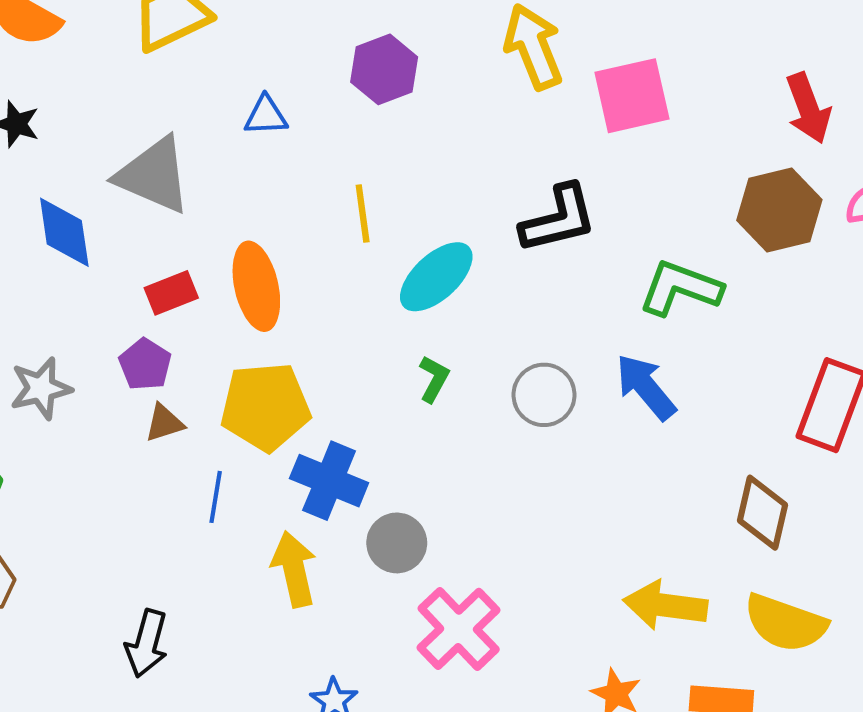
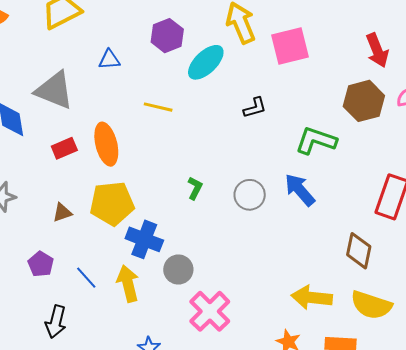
yellow line: (363, 213) -> (158, 107), turned -68
black L-shape: (558, 219) -> (255, 108), size x0.6
cyan ellipse: (436, 277) -> (206, 62), moved
purple pentagon: (145, 364) -> (41, 264), moved
blue line: (216, 497) -> (86, 278), moved, turned -50

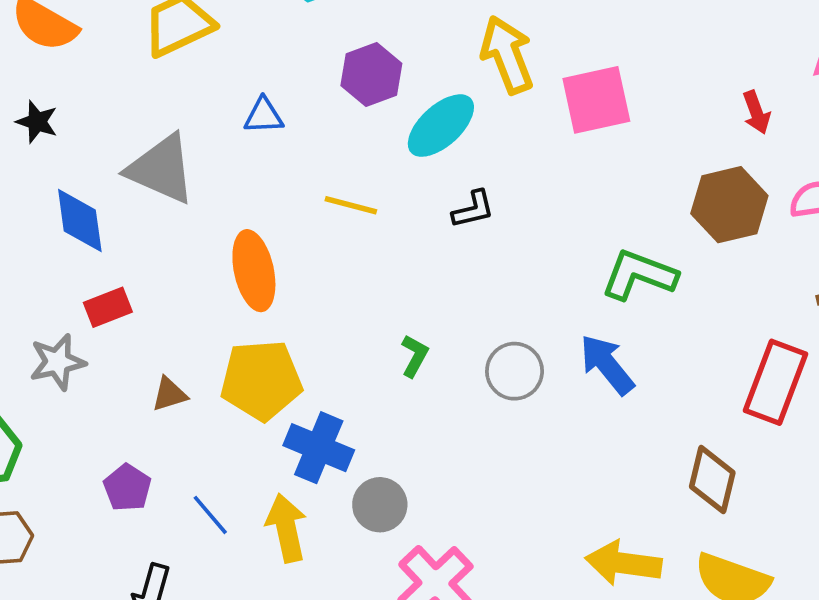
red arrow: (377, 50) -> (756, 112), size x0.7
black L-shape: (255, 108) -> (473, 209), moved
red rectangle: (64, 148) -> (108, 307), moved

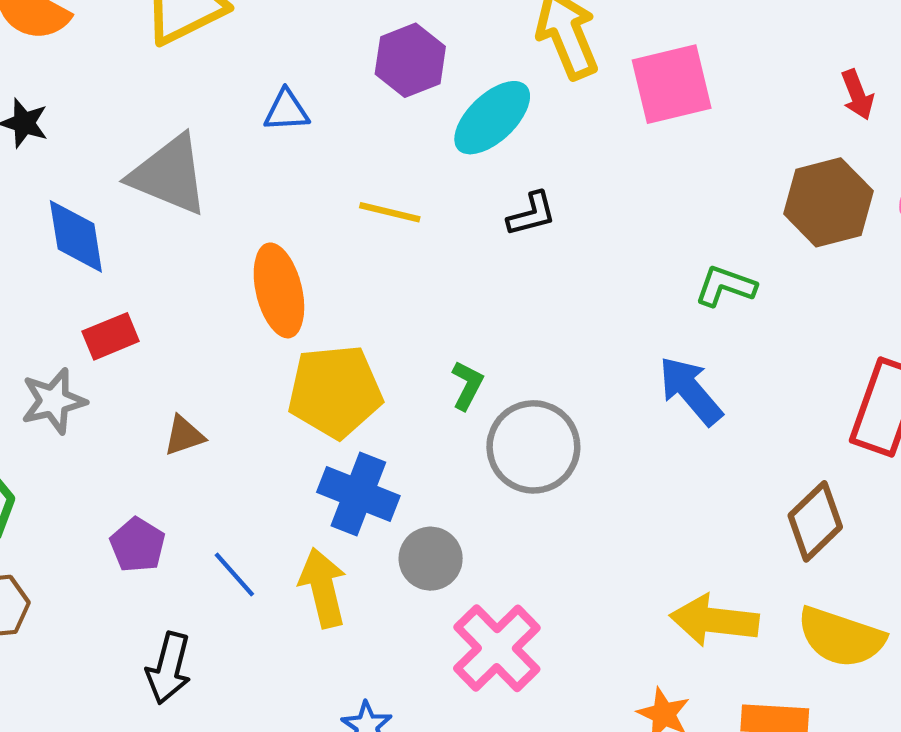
green L-shape: (639, 275) -> (725, 286), size x0.7
gray circle: (515, 371) -> (533, 447), moved, size x1.4
yellow pentagon: (261, 380) -> (335, 391), moved
brown diamond: (712, 480) -> (815, 521), turned 34

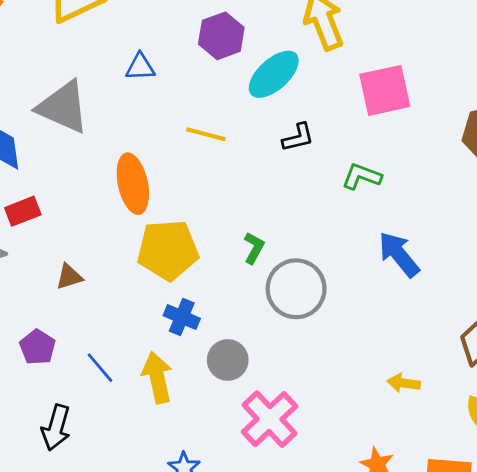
pink square: (672, 84) -> (385, 90), moved
green L-shape: (725, 286) -> (362, 176), moved
blue cross: (358, 494) -> (182, 317), size x0.7
yellow arrow: (714, 620) -> (404, 383), moved, size x0.6

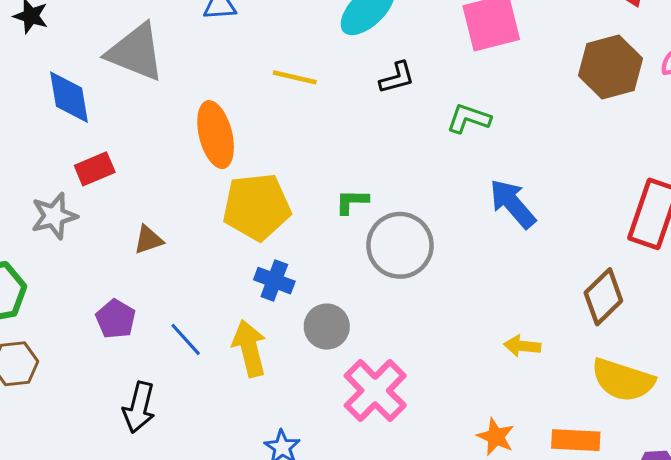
green L-shape: (254, 248) -> (352, 201), turned -116

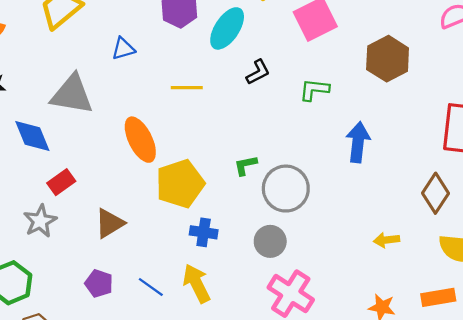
brown hexagon: (611, 67) -> (388, 59), moved
blue arrow: (513, 204) -> (358, 142), turned 60
brown triangle: (148, 240) -> (110, 223), size x1.4
gray circle: (327, 327) -> (270, 241), moved

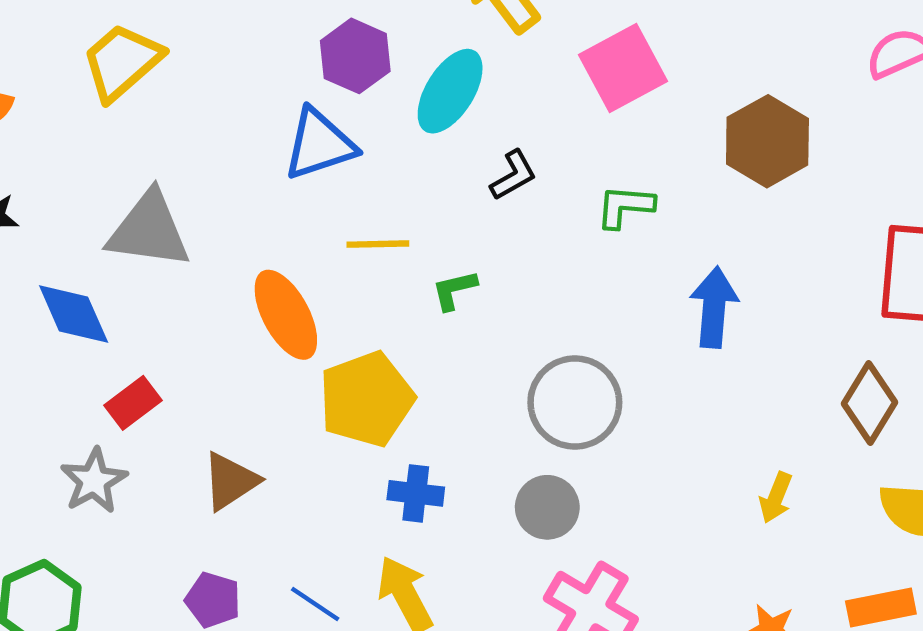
blue triangle: (123, 49) -> (319, 144), moved, size x1.6
yellow line: (187, 88) -> (378, 244), moved
green L-shape: (246, 165) -> (454, 290), moved
yellow arrow: (386, 240) -> (776, 498), turned -60

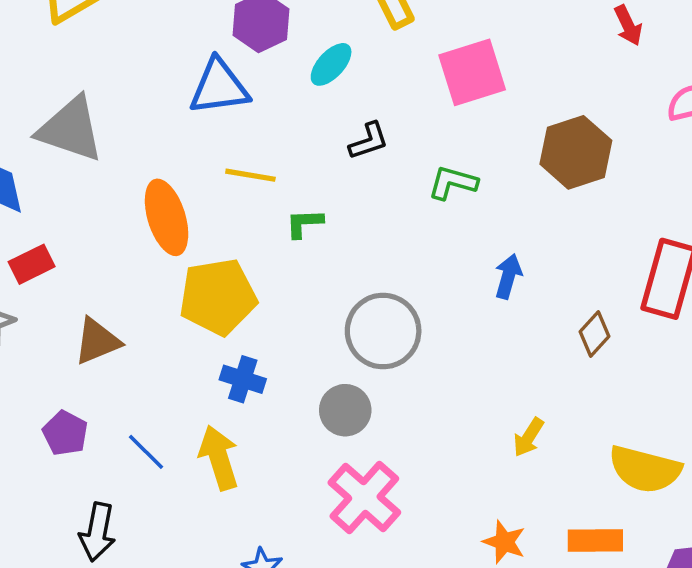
cyan ellipse: (450, 91) -> (331, 64), size x0.7
blue arrow: (714, 307) -> (508, 276), size x0.7
brown diamond: (870, 403) -> (594, 334), moved, size x0.7

